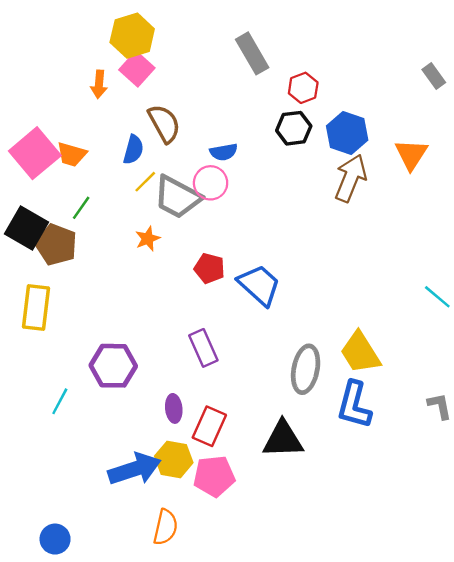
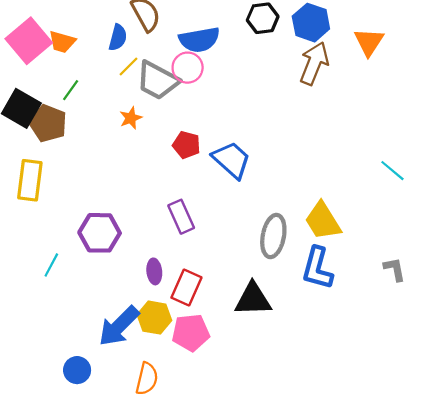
blue semicircle: (224, 152) -> (199, 40), size x1.6
blue arrow: (135, 469) -> (119, 326), turned 153
blue circle: (55, 539) -> (77, 370), moved

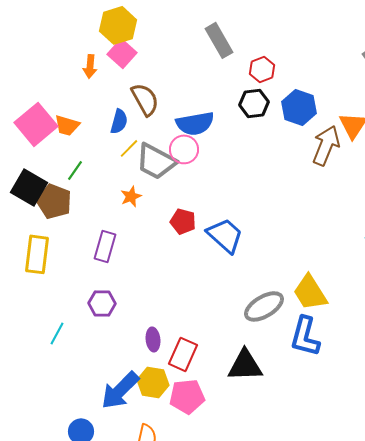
brown arrow: (314, 63) -> (326, 145), moved
purple rectangle: (181, 217) -> (105, 246), moved, turned 40
purple hexagon: (100, 233) -> (102, 303), size x0.7
gray ellipse: (273, 236) -> (264, 306), turned 48

